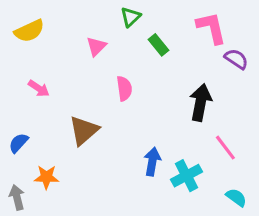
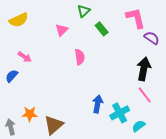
black arrow: (201, 102) -> (144, 69), moved
brown triangle: (84, 130) -> (54, 125), moved
blue semicircle: (18, 143) -> (12, 76), moved
cyan semicircle: (236, 197) -> (139, 126), moved, turned -72

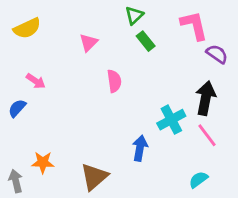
green triangle: (84, 11) -> (134, 15), moved
cyan cross: (120, 113) -> (171, 120), moved
brown triangle: (54, 125) -> (94, 177), moved

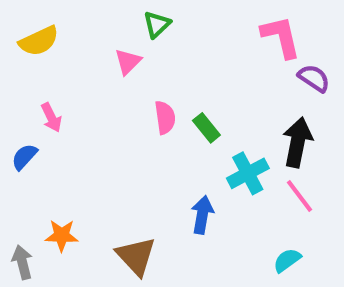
green triangle: (134, 15) -> (157, 24), moved
green rectangle: (146, 41) -> (206, 128), moved
pink arrow: (36, 81) -> (51, 117), turned 30
brown triangle: (94, 177) -> (136, 256), turned -32

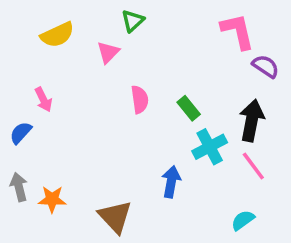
yellow semicircle: (39, 41) -> (57, 35), moved
green rectangle: (206, 128) -> (189, 108), moved
gray arrow: (22, 262) -> (19, 187), moved

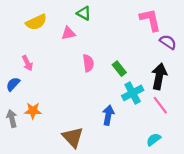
green triangle: (133, 21) -> (84, 13), turned -48
pink triangle: (108, 52) -> (68, 33), turned 32
orange star: (52, 199) -> (33, 111), moved

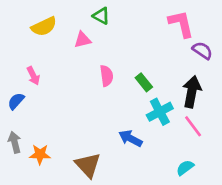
orange star: (33, 111) -> (40, 154), moved
blue arrow: (108, 115) -> (130, 138), turned -72

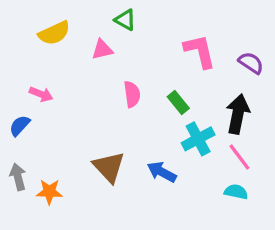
pink L-shape: (181, 24) -> (200, 51), moved
pink arrow: (33, 76) -> (41, 94), turned -42
brown triangle: (88, 165) -> (109, 167), moved
cyan semicircle: (185, 168) -> (236, 192), moved, turned 48

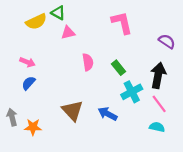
green triangle: (125, 20) -> (58, 13), moved
pink L-shape: (200, 51) -> (122, 23), moved
blue semicircle: (20, 126) -> (29, 83), moved

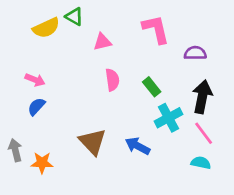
pink triangle: (68, 33) -> (102, 42), moved
purple semicircle: (167, 41) -> (195, 53), moved, turned -35

